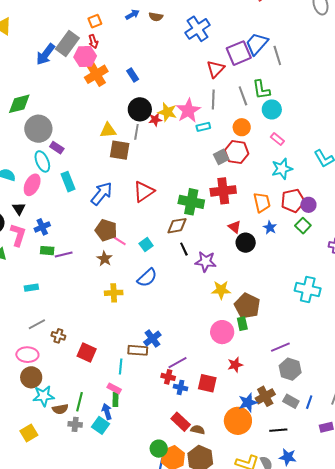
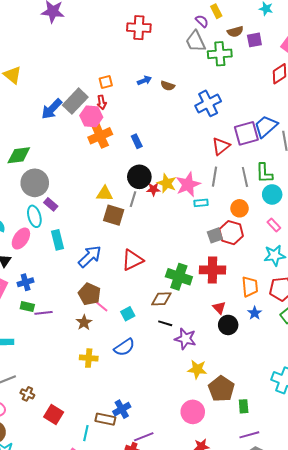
black line: (184, 249) -> (165, 323), turned -56
green rectangle: (242, 324) -> (244, 406), moved

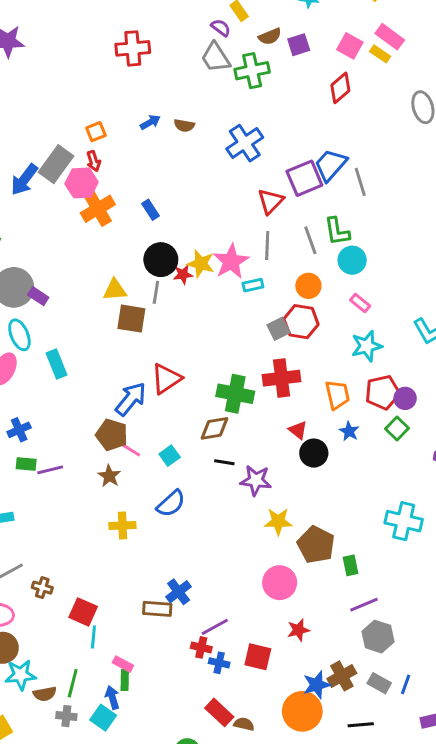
purple rectangle: (51, 204) -> (38, 296), moved
blue arrow: (90, 257) -> (131, 399), moved
cyan line: (86, 433) -> (93, 637), moved

